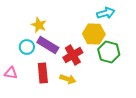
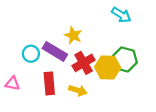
cyan arrow: (106, 13) -> (121, 15), turned 48
yellow star: (39, 25) -> (73, 35), moved
yellow hexagon: (94, 34) -> (108, 67), moved

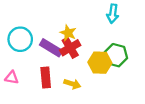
cyan arrow: (121, 15) -> (113, 14), turned 66
cyan circle: (31, 54) -> (20, 39), moved, size x1.5
red cross: (84, 63) -> (70, 48), moved

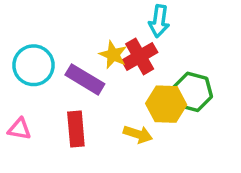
cyan arrow: (113, 14) -> (159, 21), moved
red cross: (70, 48) -> (140, 56), moved
yellow arrow: (72, 84) -> (138, 134), moved

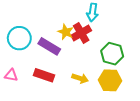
yellow hexagon: (166, 104) -> (110, 80), moved
red rectangle: (76, 129) -> (44, 75), turned -66

